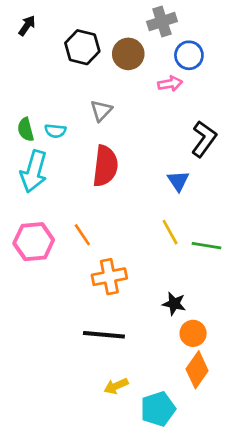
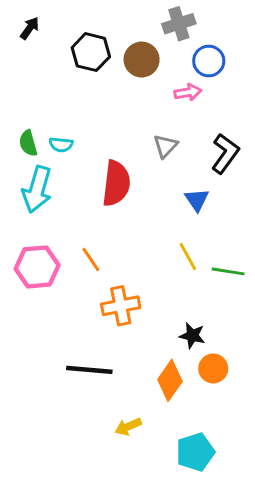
gray triangle: (101, 111) -> (165, 146), moved
black line: (104, 335) -> (89, 370), moved
orange diamond: (197, 370) -> (170, 380), moved
cyan pentagon: (158, 409) -> (195, 452), moved

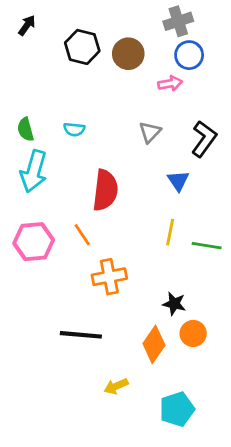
gray cross: (179, 24) -> (178, 21), moved
cyan semicircle: (61, 145) -> (74, 129), moved
red semicircle: (116, 183) -> (105, 190), moved
yellow line: (188, 257) -> (170, 232), turned 40

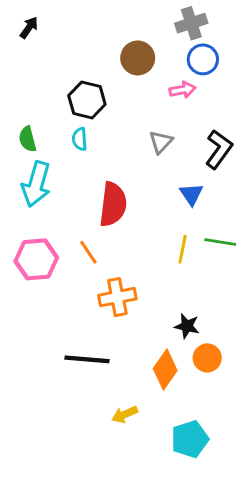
black hexagon: (82, 47) -> (87, 100), moved
cyan semicircle: (74, 129) -> (80, 139), turned 80
green line: (207, 246) -> (220, 242), moved

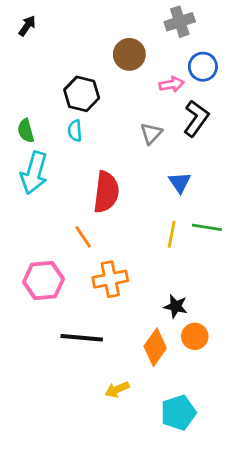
blue circle: (203, 59) -> (203, 67), moved
black L-shape: (219, 149) -> (196, 118), moved
pink hexagon: (36, 259) -> (44, 281), moved

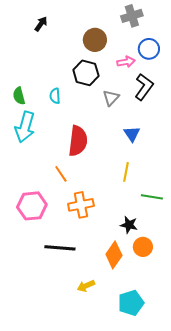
black arrow: (27, 26) -> (41, 24), moved
black hexagon: (82, 94) -> (86, 73), moved
green line: (207, 227) -> (152, 197), moved

